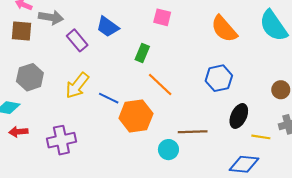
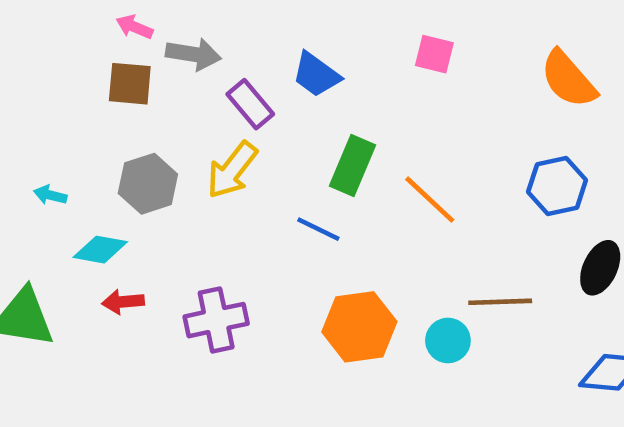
green rectangle: (142, 53) -> (352, 166), moved, size x1.4
yellow arrow: (77, 86) -> (232, 170), moved
orange hexagon: (136, 116) -> (359, 327), moved

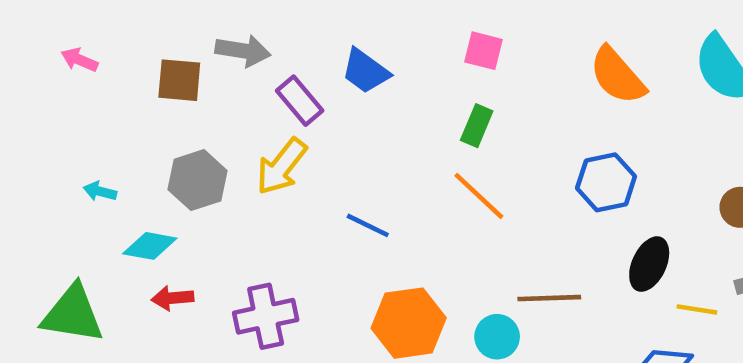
pink arrow: (134, 27) -> (79, 60), moved
green rectangle: (352, 166) -> (477, 126), moved, size x0.7

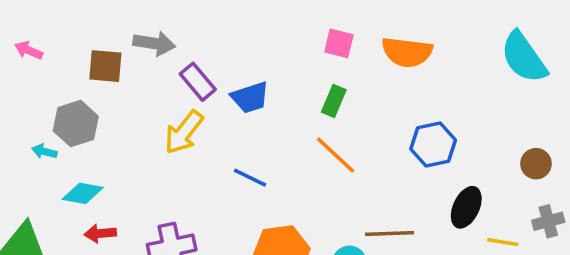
blue trapezoid: (365, 71) -> (250, 97), moved, turned -54
orange semicircle: (617, 76) -> (407, 52), moved, turned -42
gray hexagon: (197, 180) -> (76, 124), moved

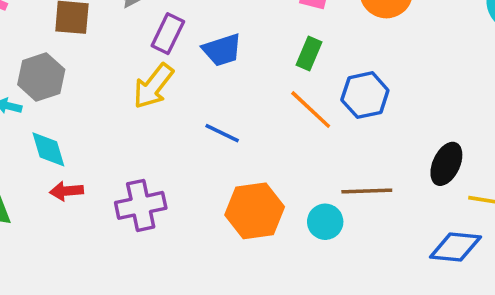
purple rectangle: (198, 82) -> (168, 34), turned 66
blue hexagon: (433, 144) -> (365, 95), moved
cyan diamond: (83, 193) -> (48, 149), turned 63

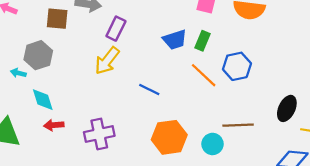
blue trapezoid: (222, 50) -> (175, 40), moved

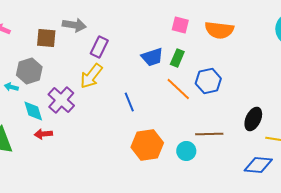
blue line: (149, 90) -> (129, 102), turned 42
purple cross: (99, 134) -> (61, 100), moved, turned -36

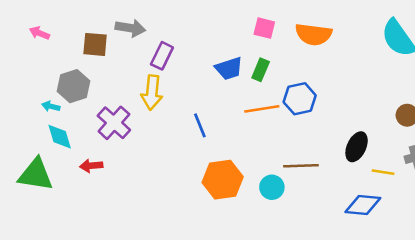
yellow arrow: (91, 76) -> (152, 92), turned -32
orange line: (178, 89) -> (262, 109), turned -52
cyan diamond: (33, 111) -> (60, 137), moved

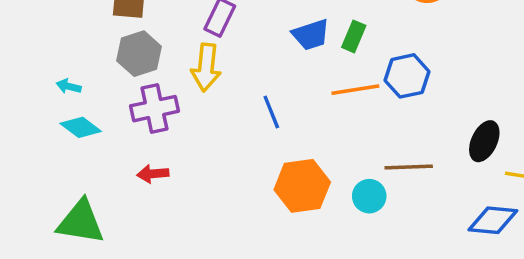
gray hexagon: (74, 86) -> (139, 54), moved
purple cross: (114, 123) -> (155, 109), turned 36
cyan diamond: (60, 137) -> (81, 127), turned -36
red arrow: (91, 166) -> (153, 174), moved
green triangle: (36, 175) -> (81, 222), moved

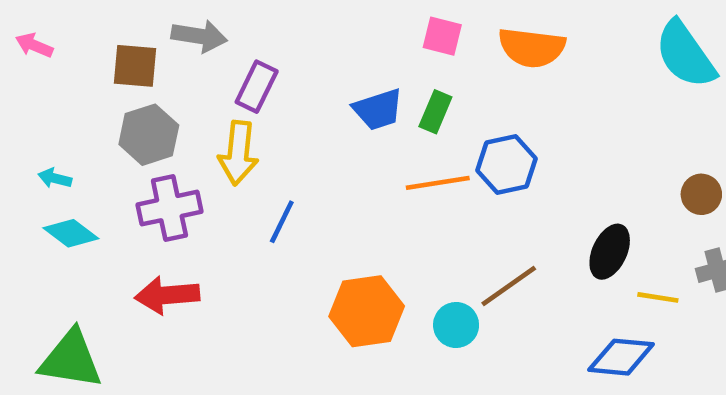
blue line: (271, 112) -> (282, 222), moved, turned 48
brown line: (409, 167) -> (509, 286), turned -33
red arrow: (153, 174) -> (167, 295), size x1.5

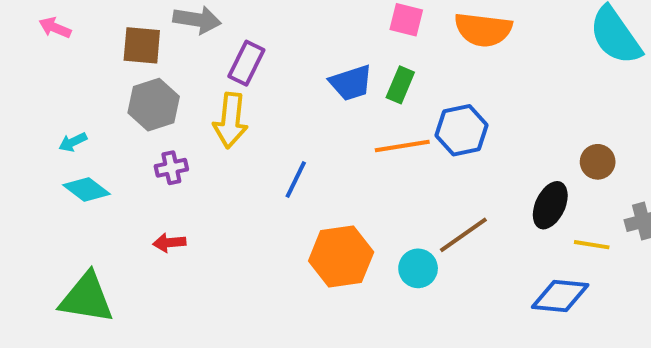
cyan arrow: (55, 178) -> (73, 142), turned -40
brown circle: (701, 194) -> (598, 162), moved
purple cross: (169, 208) -> (171, 168), size x0.6
blue line: (282, 222) -> (296, 180), moved
red arrow: (167, 295) -> (169, 243), size x0.6

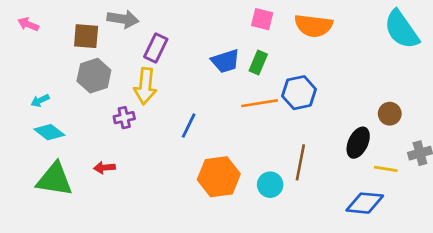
purple cross: (171, 168) -> (124, 118), moved
brown line: (463, 235) -> (300, 162), turned -44
green triangle: (87, 298) -> (55, 179), moved

